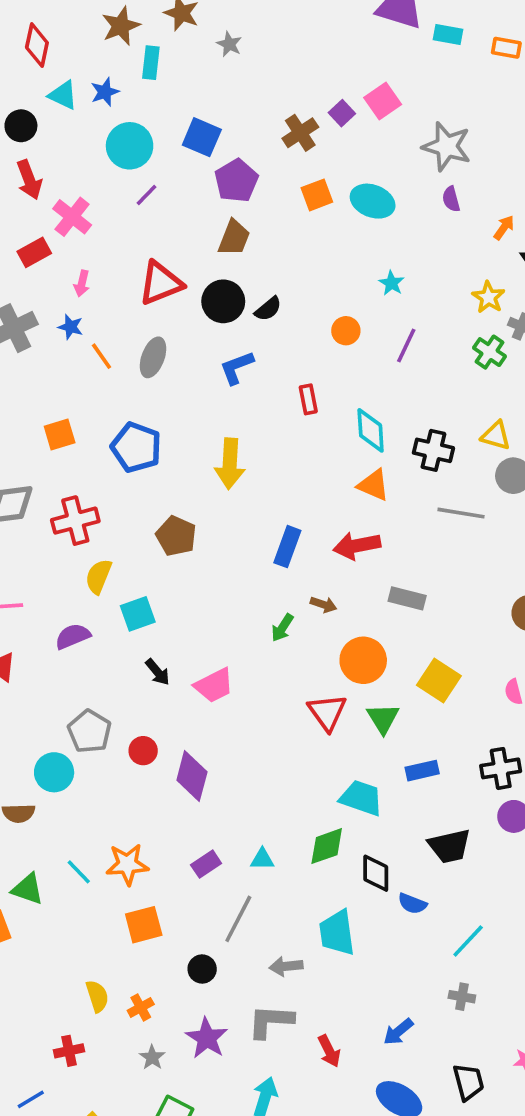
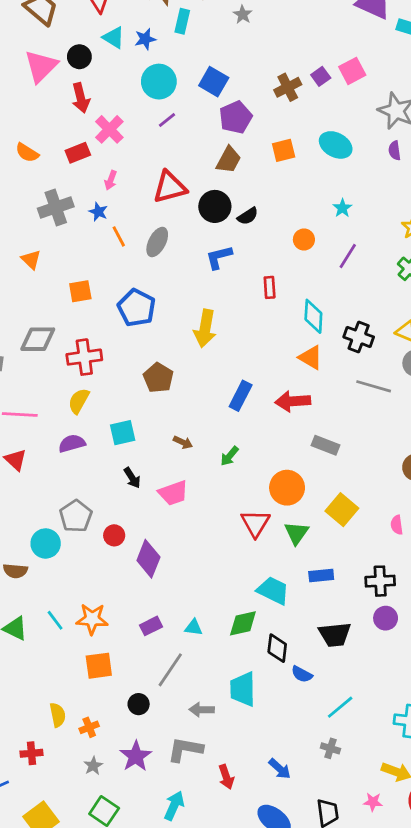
orange square: (317, 195) -> (284, 150), moved
yellow semicircle: (98, 576) -> (79, 401), moved
brown arrow: (324, 605) -> (183, 442), moved
blue arrow: (398, 1032) -> (280, 769), turned -105

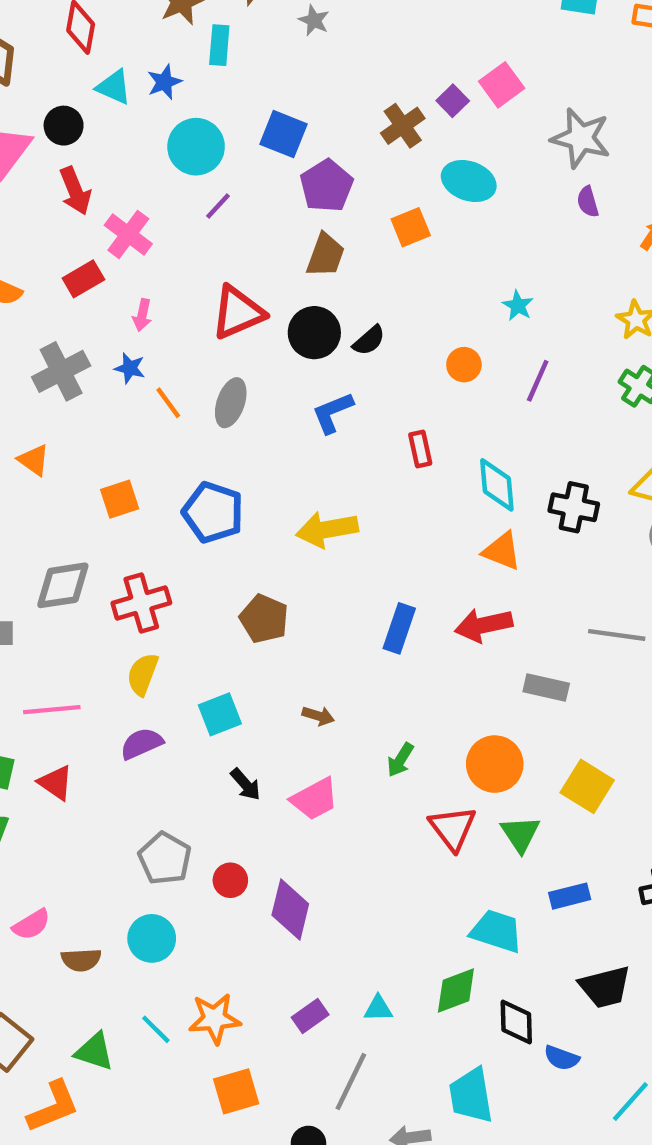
cyan ellipse: (336, 145) -> (469, 181), moved
yellow arrow: (205, 328) -> (327, 529), turned 78
gray line: (374, 386) -> (617, 635), moved
green arrow: (230, 456) -> (400, 760), moved
cyan circle: (46, 543) -> (152, 938), moved

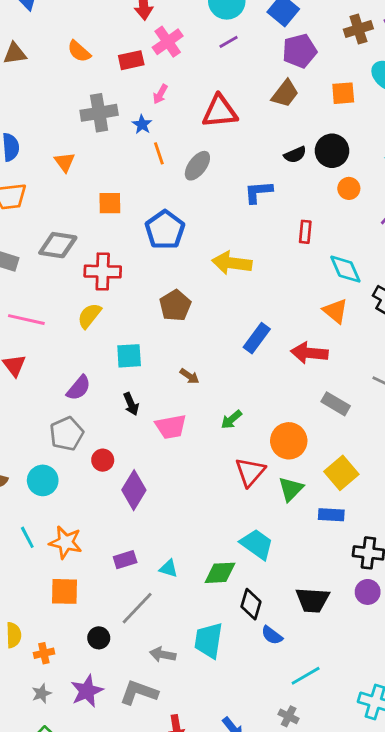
black circle: (314, 333) -> (332, 151), moved
cyan diamond: (497, 485) -> (345, 269), turned -36
purple semicircle: (141, 744) -> (79, 388), moved, turned 136
blue rectangle: (570, 896) -> (331, 515), moved

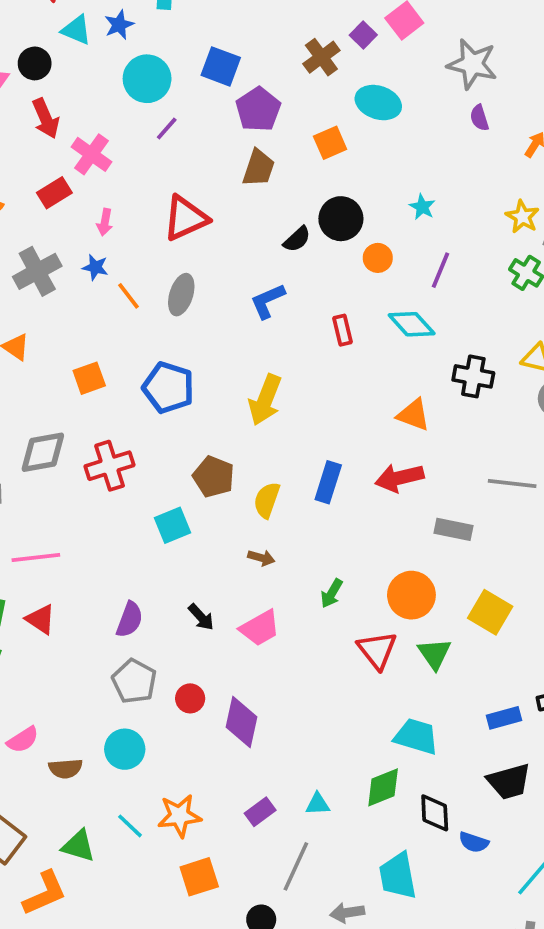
yellow arrow: (232, 263) -> (265, 400), turned -57
cyan diamond: (345, 269) -> (412, 324), moved
yellow semicircle: (89, 316) -> (267, 500), moved
cyan square: (129, 356) -> (173, 525), moved
blue rectangle: (331, 515) -> (504, 718), moved

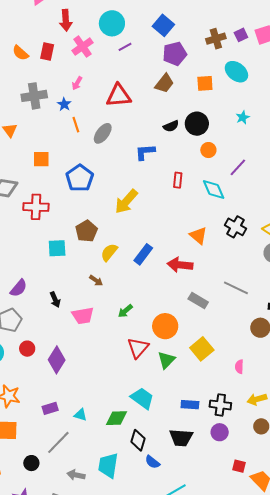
cyan circle: (147, 79) -> (112, 23), moved
red rectangle: (54, 193) -> (47, 51), moved, turned -66
cyan star: (422, 207) -> (243, 117), moved
red circle: (190, 698) -> (27, 349), moved

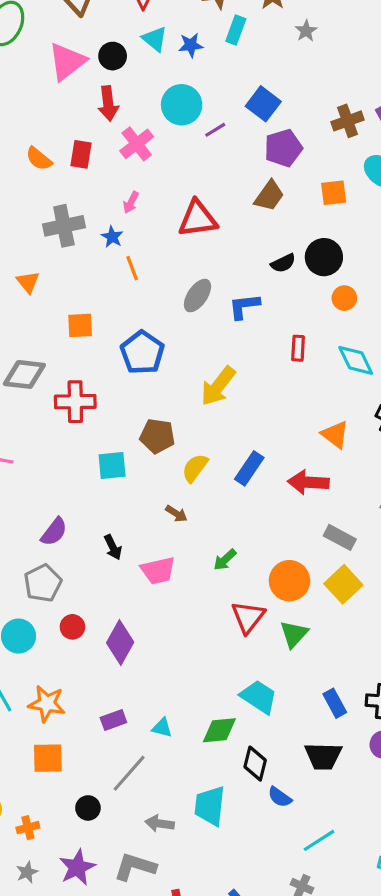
purple line: (125, 47) -> (215, 130), moved
gray ellipse: (103, 133) -> (197, 296), moved
brown pentagon: (87, 231) -> (157, 436), turned -30
yellow square: (202, 349) -> (343, 584), moved
blue rectangle: (190, 405) -> (335, 703), turned 60

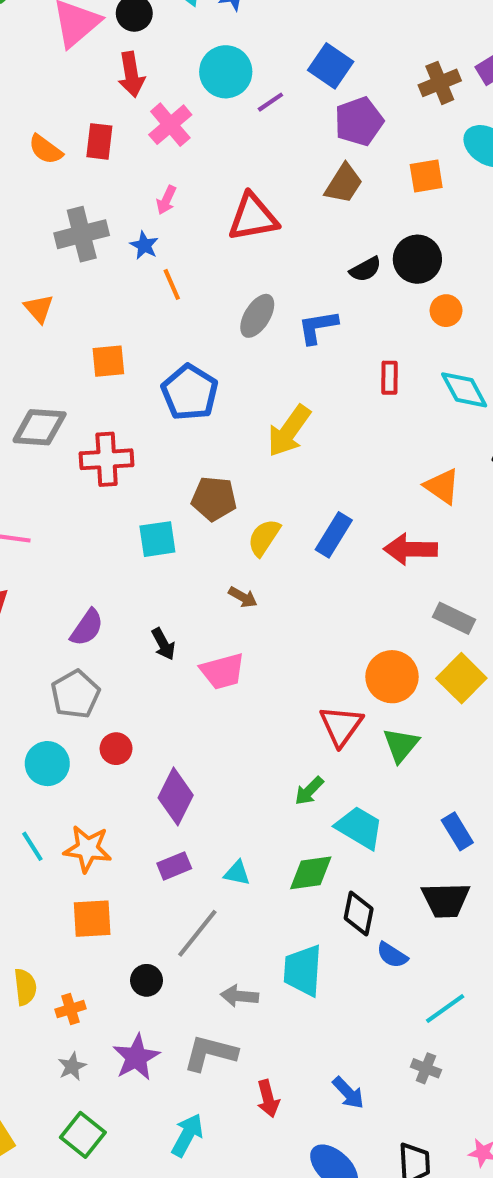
green arrow: (225, 560) -> (309, 791), moved
purple diamond: (120, 642) -> (176, 796), moved

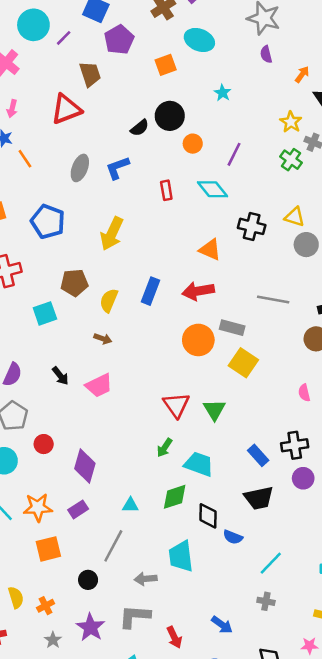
brown trapezoid: (344, 184) -> (90, 74), moved, turned -40
orange circle: (392, 677) -> (198, 340), moved
purple rectangle: (174, 866) -> (78, 509), moved

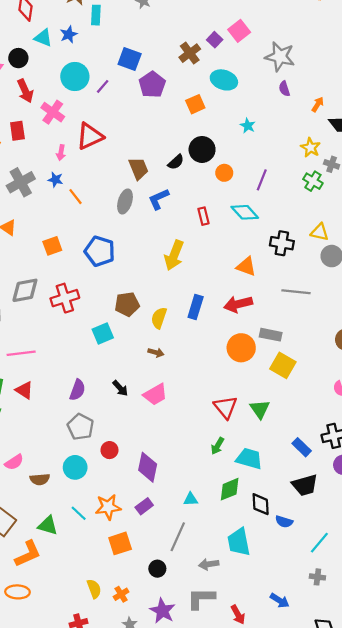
brown trapezoid: (90, 74) -> (139, 169), moved
red triangle: (66, 109) -> (90, 136), moved
yellow arrow: (112, 234) -> (174, 255), moved
gray line: (273, 299) -> (296, 292), moved

